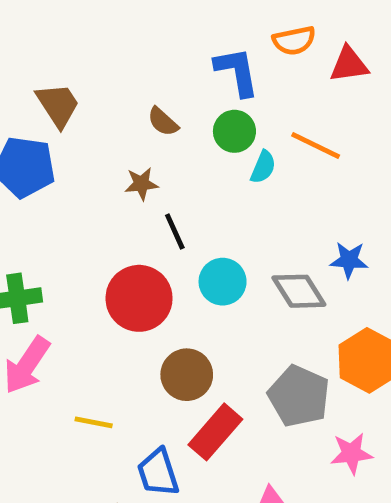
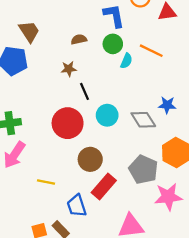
brown semicircle: (163, 122) -> (79, 39), turned 126
pink star: (351, 453) -> (168, 197), size x1.4

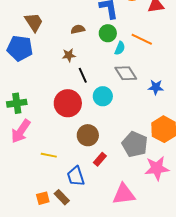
gray diamond: (143, 120) -> (126, 73), moved
red rectangle: (104, 186) -> (100, 159), size x0.6

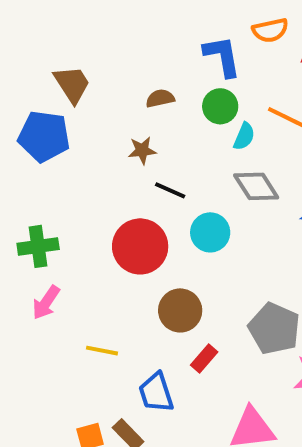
black line: (83, 75) -> (170, 190), turned -42
pink arrow: (21, 131) -> (46, 302), size x0.7

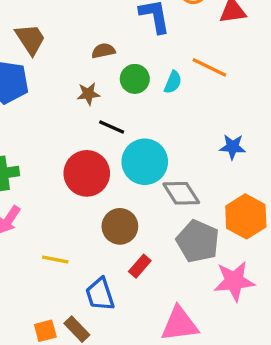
green circle: (220, 106) -> (135, 79), moved
gray diamond: (256, 186) -> (181, 193), moved
cyan circle: (210, 232) -> (145, 162), size x1.4

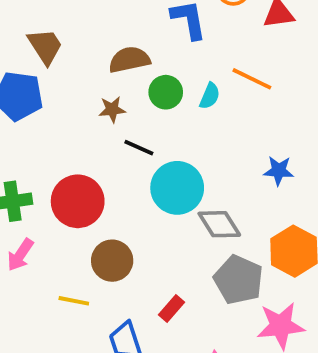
brown semicircle: (103, 51) -> (129, 60), size x1.5
red circle: (87, 173) -> (78, 201), moved
brown circle: (120, 226) -> (112, 261), moved

